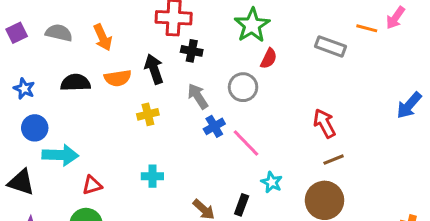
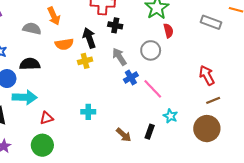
gray semicircle: (59, 33) -> (32, 29), moved
red semicircle: (269, 58) -> (168, 31), turned -40
black semicircle: (75, 83) -> (30, 64), moved
yellow cross: (148, 114) -> (85, 61), moved

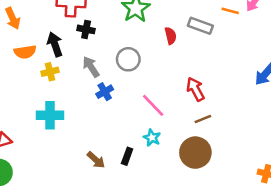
red semicircle: (168, 31) -> (171, 36), moved
pink line: (153, 89) -> (153, 105), moved
cyan cross: (88, 112) -> (50, 115), moved, size x1.5

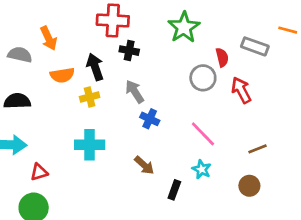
gray circle: (128, 59) -> (203, 78), moved
red arrow: (195, 89) -> (241, 90), moved
blue cross: (105, 92) -> (150, 119), turned -35
brown circle: (195, 153) -> (249, 186), size x0.6
brown arrow: (96, 160) -> (144, 165), moved

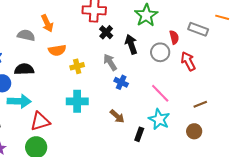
black cross: (129, 51) -> (106, 32), turned 32
black arrow: (95, 67) -> (131, 44), moved
cyan star: (202, 169) -> (159, 119), size x1.5
red triangle: (39, 172) -> (40, 121), size x1.5

